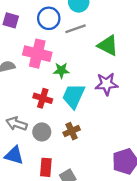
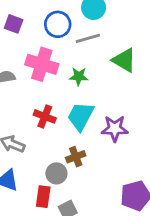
green star: (61, 70) -> (79, 76), moved
purple star: (106, 84) -> (115, 129), moved
gray circle: (42, 132) -> (56, 173), moved

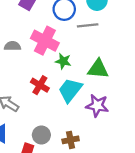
green triangle: (124, 60) -> (98, 69), moved, turned -35
green star: (79, 76) -> (63, 61), moved
brown cross: (76, 157) -> (71, 140), moved

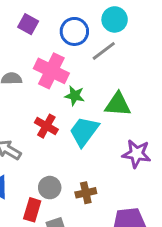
gray line: (88, 25) -> (104, 51), turned -30
purple star: (97, 106) -> (137, 154), moved

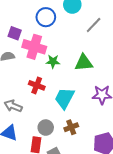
purple square: (28, 24) -> (15, 33), moved
gray line: (104, 51) -> (94, 25), moved
cyan trapezoid: (84, 131) -> (64, 98), moved

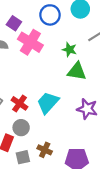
green star: (53, 61) -> (69, 50), moved
red cross: (37, 85) -> (20, 103), moved
brown cross: (71, 127) -> (45, 150), moved, turned 32

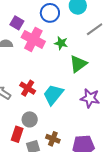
green star: (69, 50) -> (61, 43), moved
green triangle: (77, 71) -> (78, 64), turned -42
red cross: (20, 103) -> (28, 88), moved

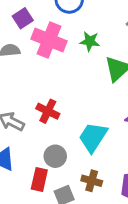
purple square: (17, 23) -> (23, 18), turned 32
cyan trapezoid: (53, 95) -> (93, 137), moved

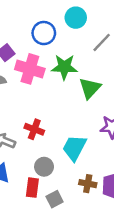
green star: (90, 41) -> (64, 67), size x1.5
brown cross: (92, 181) -> (88, 184), moved

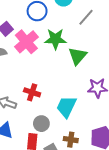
pink cross: (30, 69) -> (26, 42), turned 35
brown cross: (88, 184) -> (71, 140), moved

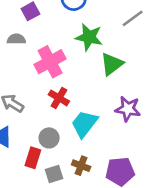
pink cross: (26, 42) -> (50, 62), moved
red cross: (32, 92) -> (59, 98), moved

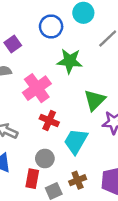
green triangle: (112, 64) -> (95, 100), moved
brown cross: (81, 166) -> (78, 180), turned -35

